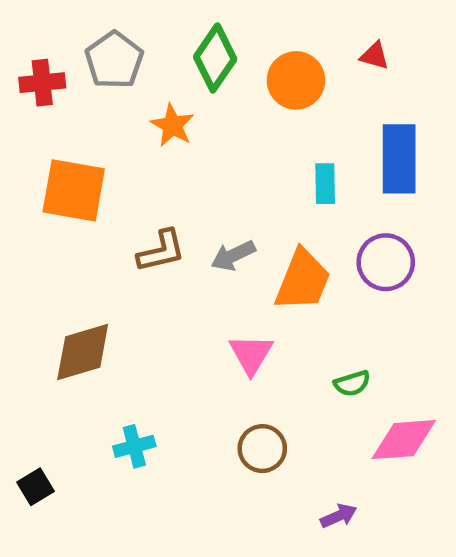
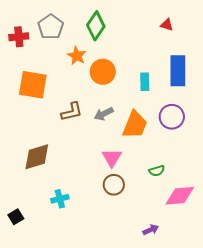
orange circle: (296, 80) -> (103, 72), moved
brown circle: (262, 449) -> (114, 185), moved

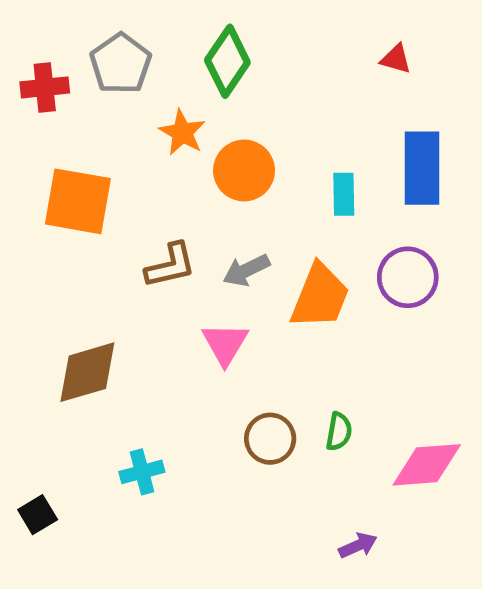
pink triangle: (112, 158) -> (225, 344), moved
green semicircle: (157, 171) -> (339, 432), moved, turned -63

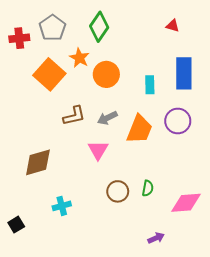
orange square: (78, 201) -> (49, 74), moved, turned 32

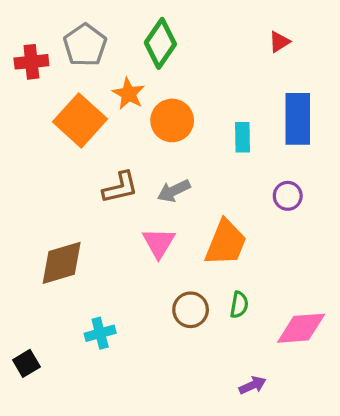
red triangle: (173, 26) -> (279, 42), turned -48
purple circle: (178, 121) -> (288, 196), size x0.7
orange trapezoid: (139, 129) -> (226, 243), moved

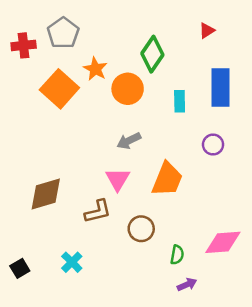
green diamond: (160, 43) -> (152, 54), moved
brown L-shape: (120, 187) -> (98, 211), moved
green semicircle: (239, 305) -> (177, 255), moved
cyan cross: (100, 333) -> (72, 262), moved, turned -30

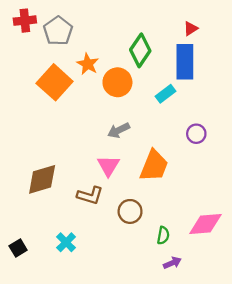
red cross: (24, 45) -> (25, 21), moved
blue rectangle: (220, 88) -> (185, 62), moved
cyan rectangle: (180, 101) -> (165, 94), turned 54
brown L-shape: (98, 211) -> (90, 195), turned 30

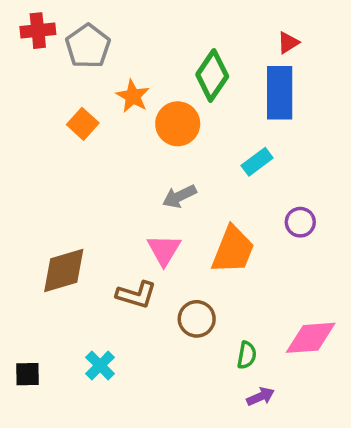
orange square: (55, 82) -> (83, 124), size x0.6
cyan rectangle: (165, 94) -> (257, 162), moved
purple circle: (196, 134) -> (300, 222), moved
black square: (18, 248) -> (28, 374), turned 30

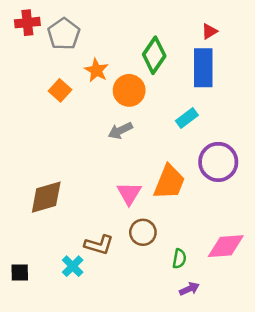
gray arrow: (179, 196) -> (120, 131), moved
purple circle: (300, 222) -> (218, 162), size x1.8
pink triangle: (164, 250) -> (129, 193), moved
brown L-shape: (136, 295) -> (99, 245), moved

